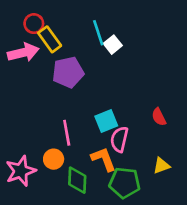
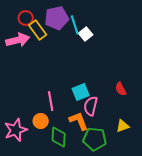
purple pentagon: (68, 72) -> (57, 18), moved

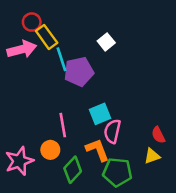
purple pentagon: (57, 18) -> (79, 72), moved
cyan line: (75, 25) -> (61, 59), moved
red semicircle: (121, 89) -> (158, 135), moved
green diamond: (59, 137) -> (73, 170), turned 40

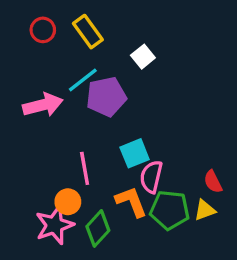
yellow rectangle: (47, 37) -> (88, 32), moved
pink arrow: (22, 49) -> (43, 105), moved
cyan line: (61, 59) -> (83, 80), turned 70
pink star: (19, 161) -> (55, 225), moved
green pentagon: (117, 172) -> (170, 210), moved

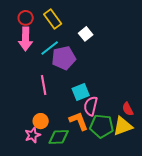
pink arrow: (43, 105) -> (26, 39), moved, turned 105
pink line: (85, 168) -> (44, 85), moved
yellow triangle: (205, 210) -> (123, 126), size x1.5
pink star: (55, 225) -> (33, 135), size x0.7
green diamond: (98, 228) -> (59, 137), turned 45

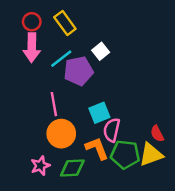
white square: (86, 34) -> (101, 51), moved
orange circle: (41, 121) -> (61, 134), moved, size x1.5

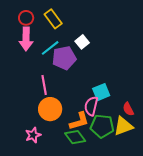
cyan square: (99, 113) -> (101, 92), moved
orange L-shape: (97, 148) -> (79, 121), turned 95
green diamond: (72, 168) -> (75, 137), moved, turned 55

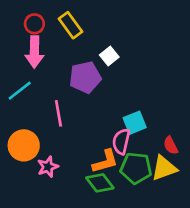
cyan line: (50, 48) -> (20, 91), moved
orange circle: (50, 109) -> (24, 145), moved
pink star: (33, 135) -> (48, 167), moved

